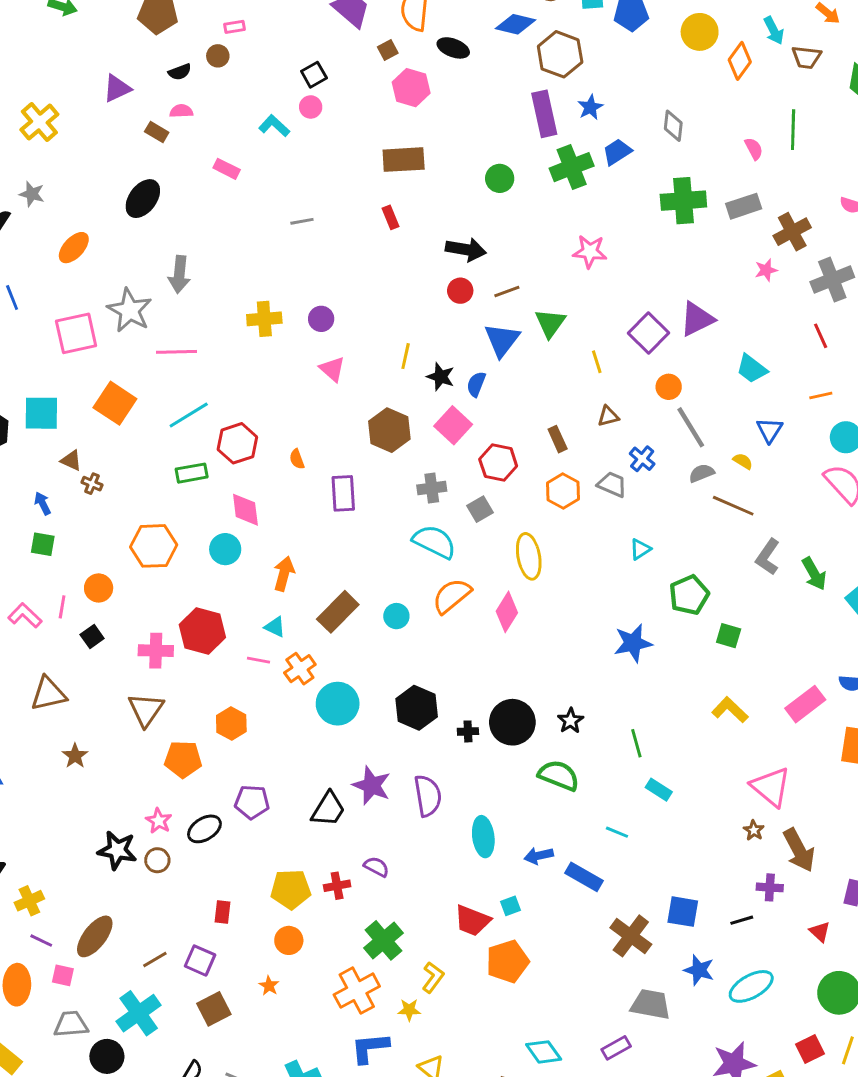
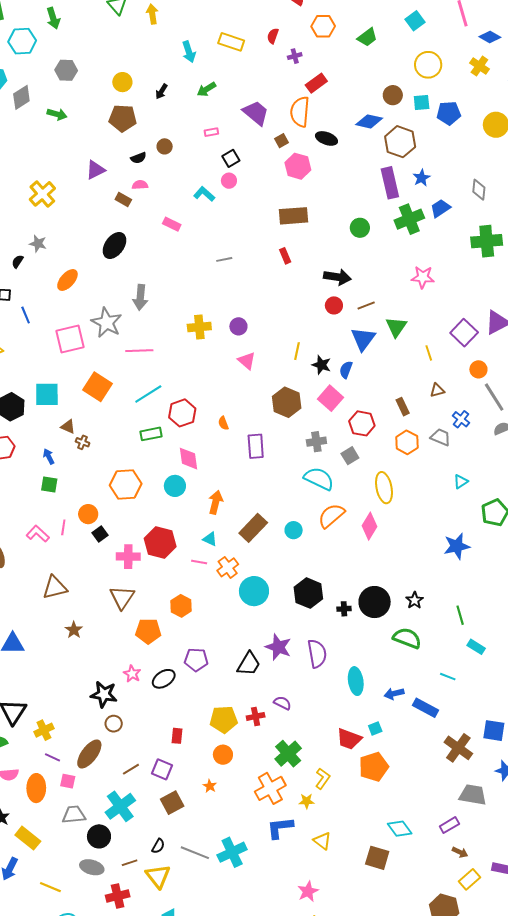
pink rectangle: (235, 27) -> (211, 132), moved
black square: (92, 637) -> (100, 534), moved
brown circle: (157, 860) -> (114, 724), moved

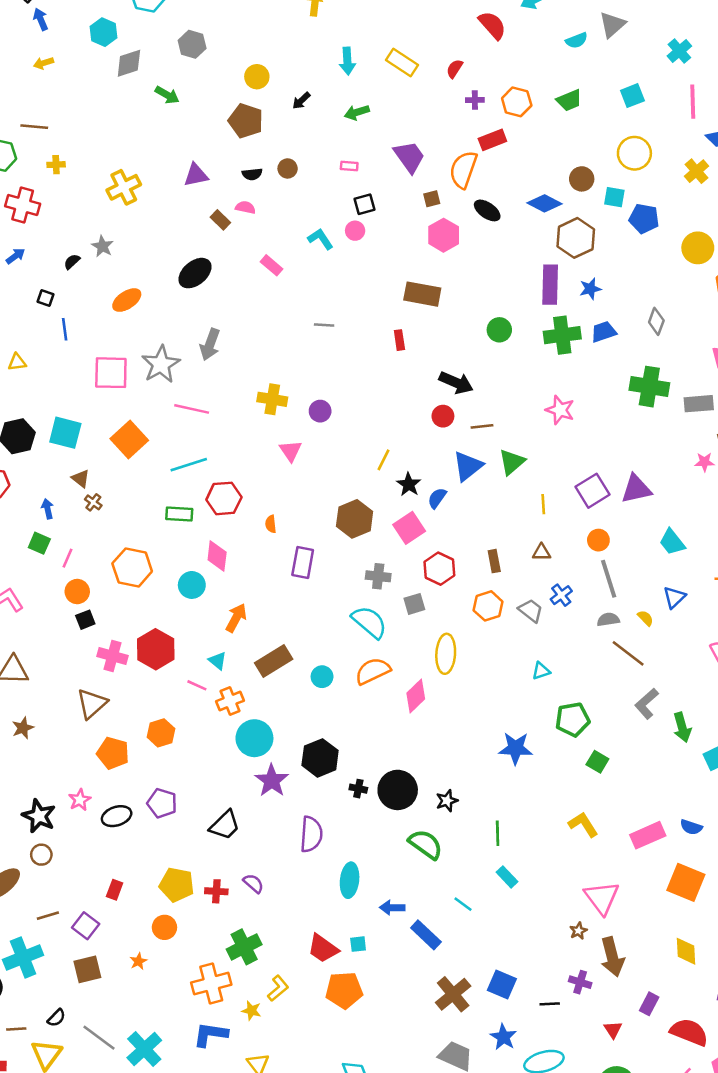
orange hexagon: (323, 26) -> (517, 102), moved
pink triangle: (247, 361) -> (291, 451), moved
pink line: (63, 527) -> (67, 558), moved
purple star: (278, 647) -> (272, 781), moved
cyan cross: (232, 852) -> (144, 1049), turned -32

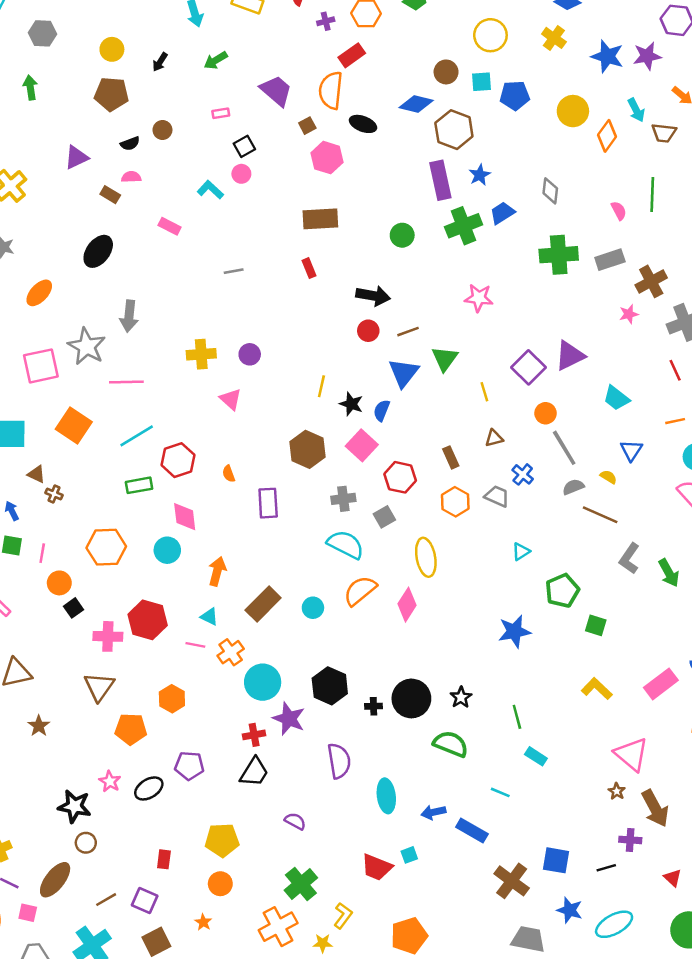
green arrow: (167, 95) -> (30, 88), turned -115
red cross: (216, 891) -> (254, 735), moved
orange pentagon: (344, 990) -> (409, 936), moved

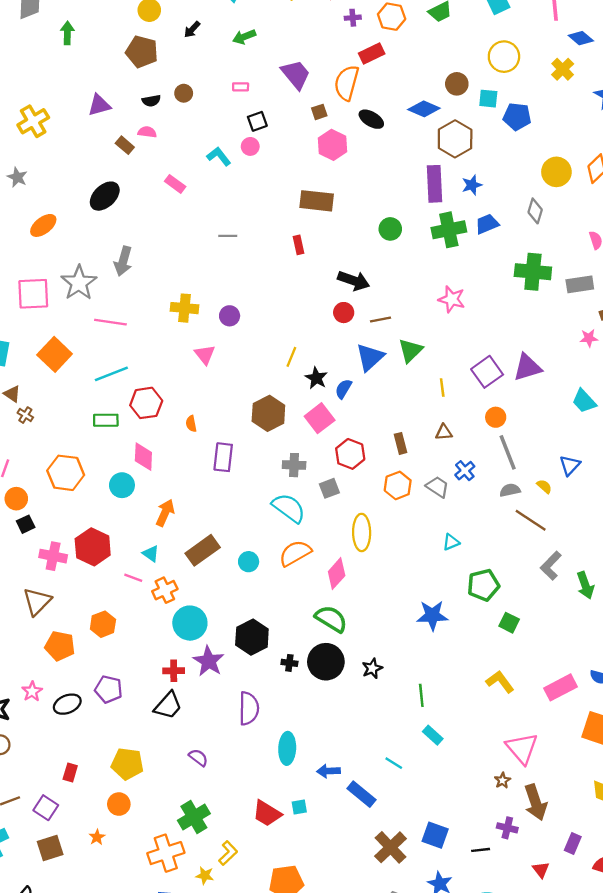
yellow circle: (573, 111) -> (556, 172), moved
cyan trapezoid: (616, 398) -> (584, 401), moved
green semicircle: (451, 744) -> (331, 619), moved

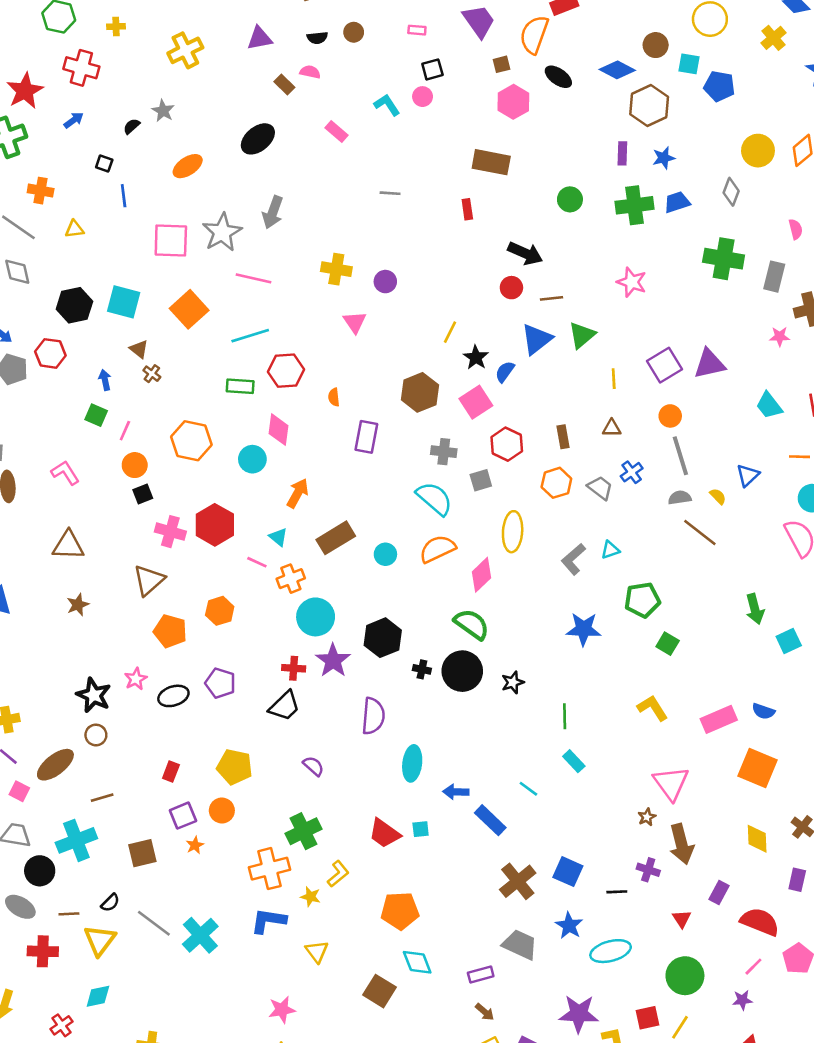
purple rectangle: (434, 184) -> (622, 153), size x0.6
gray rectangle: (580, 284) -> (774, 277), turned -72
gray L-shape: (551, 566) -> (573, 559), moved
purple square: (46, 808) -> (183, 816), moved, turned 30

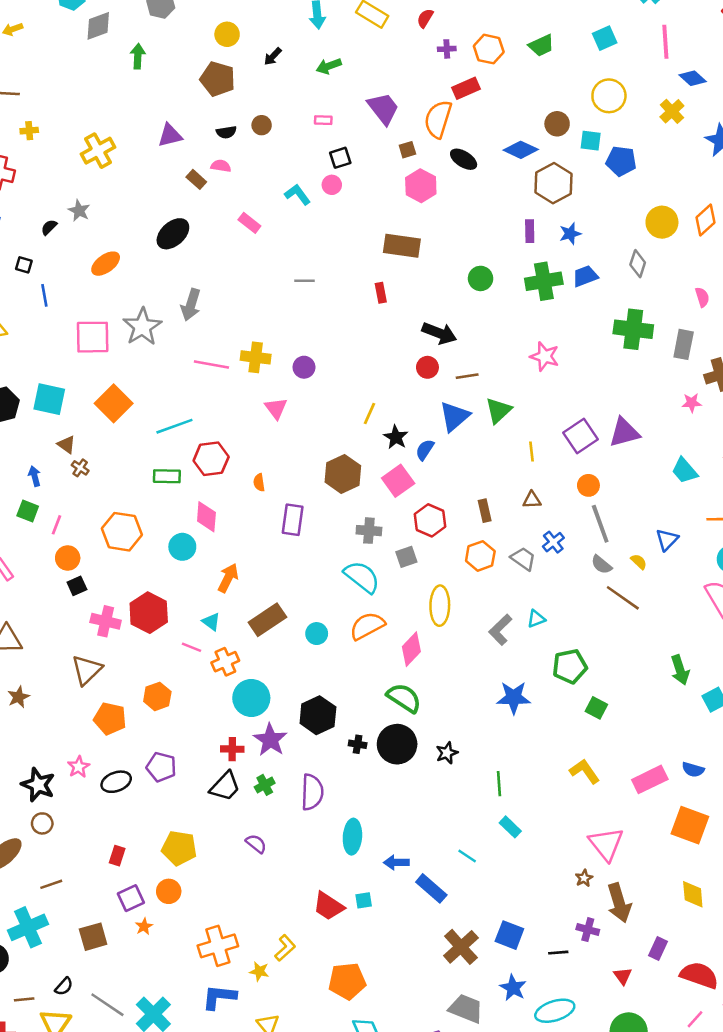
pink line: (253, 278) -> (211, 365), moved
gray semicircle: (680, 498) -> (601, 565), turned -130
green cross: (303, 831) -> (265, 785), moved, size x0.6

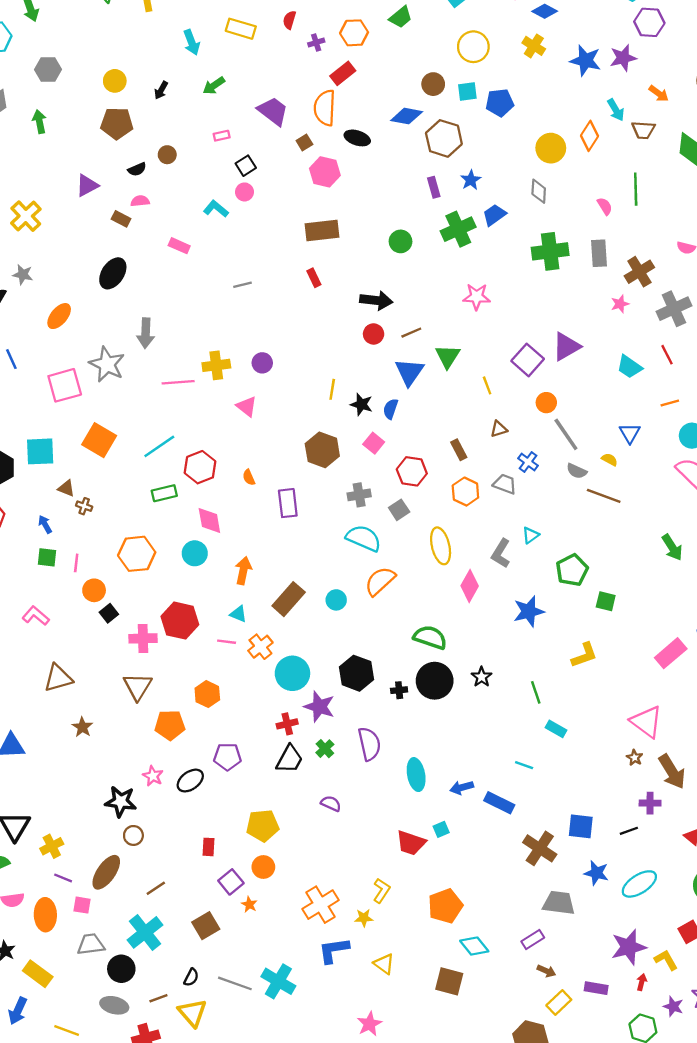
pink square: (398, 481) -> (374, 443), size x0.7
pink diamond: (411, 649) -> (470, 586), moved
yellow L-shape: (585, 771) -> (584, 655), moved, turned 120

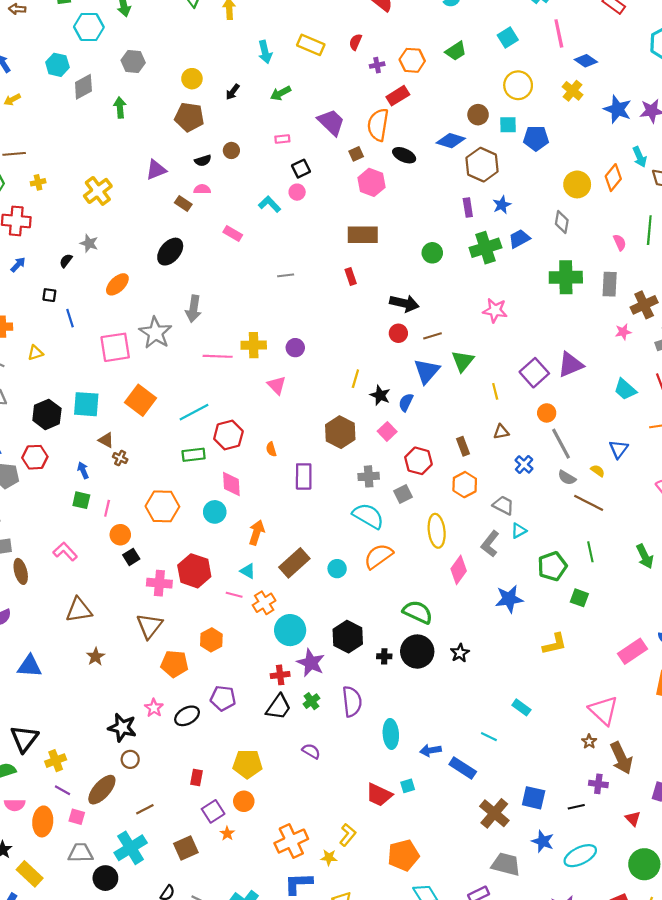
gray trapezoid: (505, 484) -> (503, 505), moved
green line: (536, 692) -> (590, 552), moved

